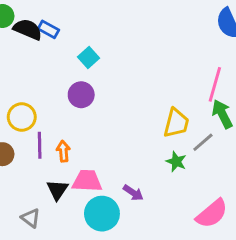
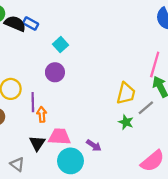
purple line: (40, 145) -> (33, 102), moved

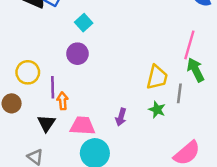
gray line: (146, 108) -> (179, 93), turned -42
black triangle: (37, 143) -> (46, 123), moved
purple arrow: (94, 145) -> (121, 117), moved, turned 72

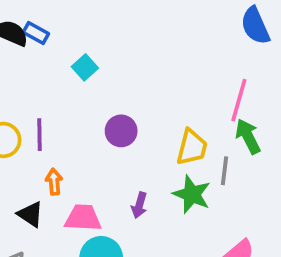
purple circle: (77, 54) -> (121, 131), moved
purple line: (53, 87) -> (40, 135), moved
green star: (157, 110) -> (192, 194), size x1.5
black triangle: (46, 123) -> (30, 214), turned -30

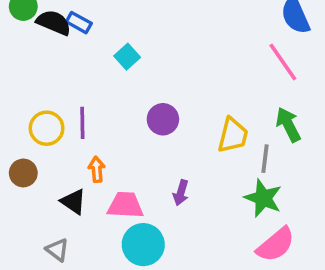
pink line: (239, 100) -> (283, 62), moved, turned -51
green star: (192, 194) -> (263, 198), moved

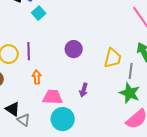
cyan square: (127, 57) -> (39, 13), moved
black triangle: (73, 202) -> (13, 109), moved
gray triangle: (57, 250) -> (24, 120), moved

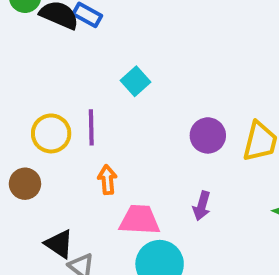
cyan square: (39, 13) -> (135, 81), moved
purple circle: (74, 49) -> (208, 135), moved

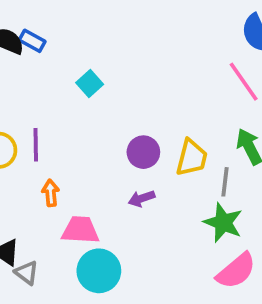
cyan square: (135, 81) -> (90, 83), moved
purple arrow: (202, 206) -> (142, 198), moved, turned 55

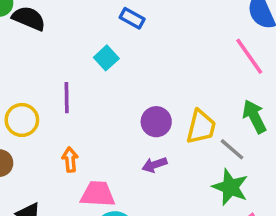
blue rectangle: (32, 41) -> (132, 18), moved
purple line: (36, 145) -> (67, 98), moved
gray line: (225, 182) -> (232, 149), turned -56

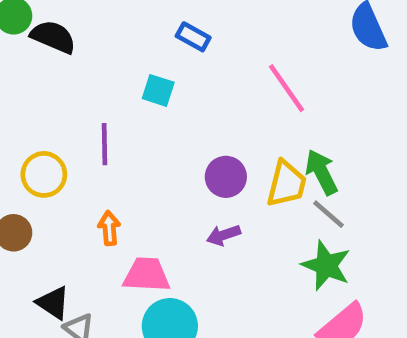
pink line: (249, 56) -> (286, 88), moved
cyan square: (106, 58) -> (158, 90), turned -30
green arrow: (254, 117) -> (321, 172), moved

